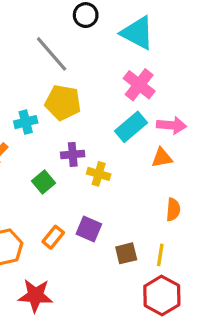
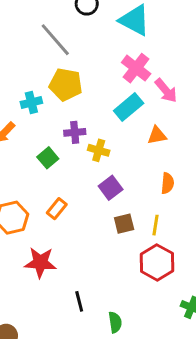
pink arrow: (172, 125) -> (166, 91), moved, turned 45
purple square: (89, 229) -> (111, 188), moved, turned 30

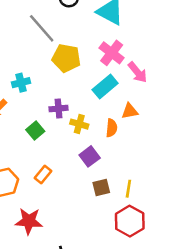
yellow pentagon: (66, 85) -> (66, 58), moved
orange semicircle: (167, 183) -> (112, 128), moved

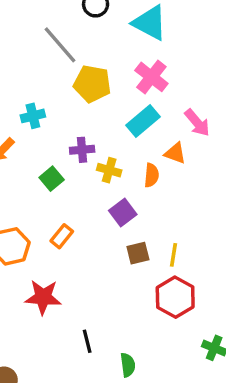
pink arrow: (137, 72) -> (197, 123), moved
orange triangle: (130, 111) -> (175, 153), turned 30

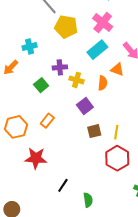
black line: (87, 341) -> (63, 185), turned 48

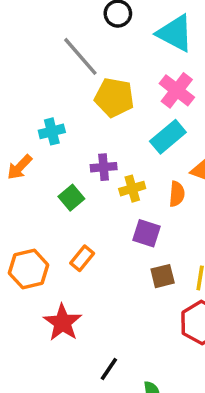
yellow cross: (77, 80) -> (132, 189), turned -32
purple square: (85, 106) -> (146, 233), turned -35
red star: (36, 158) -> (63, 323), turned 30

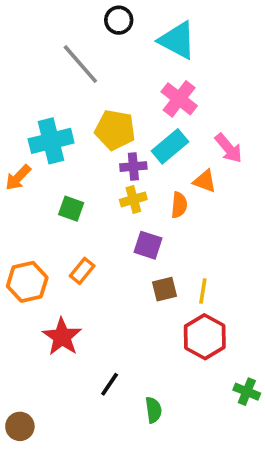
yellow pentagon: (114, 97) -> (115, 130), moved
cyan cross: (52, 131) -> (51, 141), size x1.6
purple cross: (104, 167) -> (133, 167), moved
green square: (71, 198) -> (71, 209), turned -30

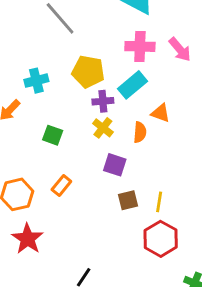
pink cross: (179, 99) -> (140, 46), turned -36
cyan cross: (51, 141) -> (36, 81), size x0.7
pink arrow: (229, 148) -> (180, 49), moved
yellow cross: (133, 199) -> (103, 128), turned -36
red star: (62, 337) -> (27, 239), moved

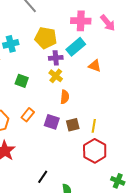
orange semicircle: (140, 132) -> (65, 97), moved
purple square: (115, 165) -> (52, 122), moved

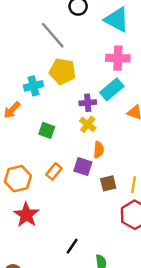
yellow pentagon: (46, 38) -> (62, 71), moved
purple square: (52, 122) -> (83, 167), moved

